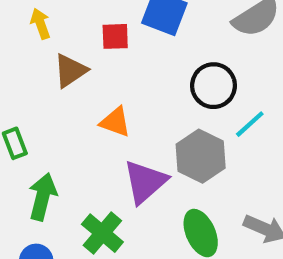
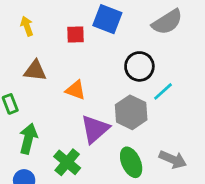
brown triangle: (70, 71) -> (35, 71), moved, turned 40

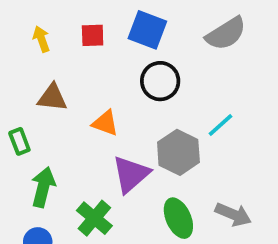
red square: (75, 34) -> (93, 35), moved
black circle: (139, 66) -> (160, 81), moved

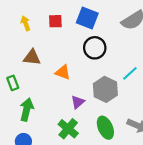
purple triangle: (131, 174) -> (78, 102), size x0.6
green cross: (94, 218) -> (68, 129), moved

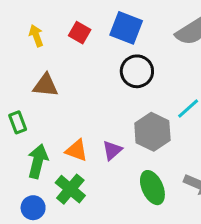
red square: (55, 21) -> (80, 33), turned 32
orange triangle: (63, 72) -> (76, 150), moved
green cross: (68, 129) -> (70, 189), moved

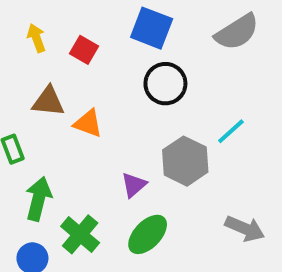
red square: (80, 33) -> (84, 50), moved
orange triangle: (76, 150) -> (88, 123), moved
green ellipse: (152, 188) -> (148, 234), moved, turned 68

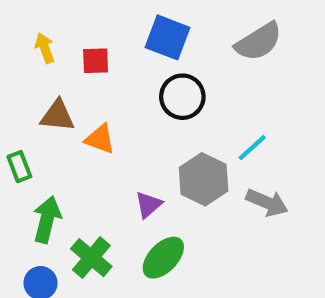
red square: (84, 50) -> (96, 61), turned -32
gray arrow: (245, 229) -> (267, 203), moved

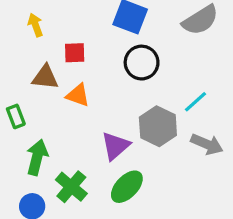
red square: (96, 61) -> (75, 53), moved
purple triangle: (148, 205) -> (115, 146), size x1.4

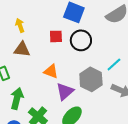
yellow arrow: (35, 25) -> (20, 25), moved
red square: (75, 53) -> (56, 36), moved
orange triangle: (78, 95) -> (51, 71), moved

